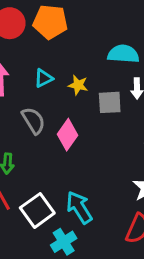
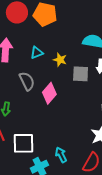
cyan arrow: (79, 207) -> (61, 155), moved, size x0.7
white square: (37, 210) -> (23, 143), turned 30

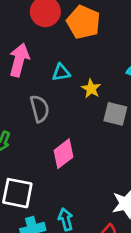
pink diamond: (49, 93) -> (64, 154), moved

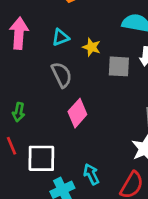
gray semicircle: (40, 109) -> (62, 75), moved

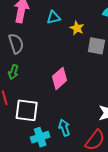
gray semicircle: (62, 75) -> (16, 44), moved

